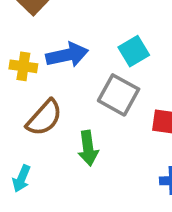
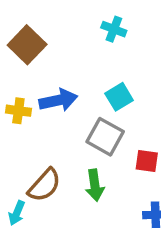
brown semicircle: (44, 118) -> (44, 185), moved
green arrow: (88, 148) -> (95, 185), moved

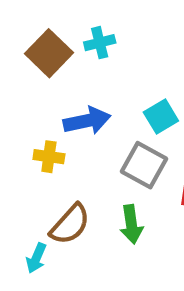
cyan cross: (114, 29) -> (100, 43), moved, turned -35
yellow cross: (18, 111) -> (49, 157), moved

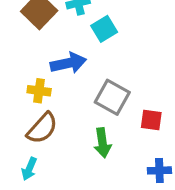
cyan square: (161, 117) -> (104, 29), moved
brown semicircle: (70, 224) -> (42, 128), moved

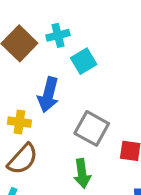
blue arrow: (68, 63) -> (48, 95), turned 116

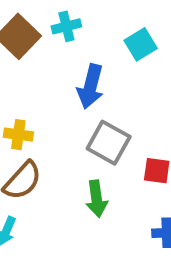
cyan square: (84, 61) -> (141, 44), moved
blue arrow: (48, 95) -> (91, 86), moved

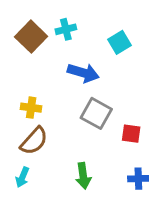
blue arrow: (91, 86) -> (83, 73), turned -88
green arrow: (97, 199) -> (83, 176), moved

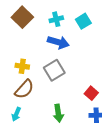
cyan cross: (66, 29) -> (56, 19), moved
gray square: (96, 113) -> (54, 70), moved, turned 30
red square: (131, 134) -> (91, 93), moved, turned 32

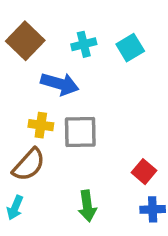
blue arrow: (58, 42) -> (60, 84), moved
yellow cross: (22, 66) -> (41, 125), moved
gray square: (54, 70) -> (80, 132), turned 30

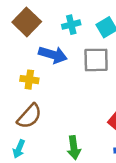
yellow cross: (41, 125) -> (29, 80), moved
gray square: (80, 132) -> (96, 60), moved

